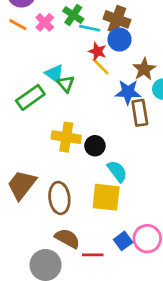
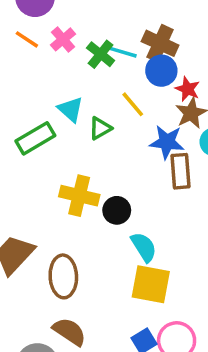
green cross: (73, 15) -> (101, 54), moved
red star: (97, 51) -> (188, 89), moved
green triangle: (66, 84) -> (100, 128), moved, turned 36
yellow square: (106, 197) -> (151, 284), moved

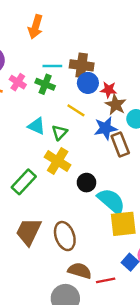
cyan line: (123, 52) -> (52, 66), moved
green rectangle: (35, 138) -> (24, 182), moved
yellow cross: (79, 196) -> (58, 161), moved, turned 35
cyan semicircle: (144, 247) -> (111, 201), size x1.4

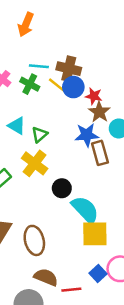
yellow line: (76, 110) -> (57, 85), moved

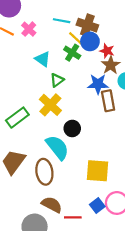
green cross: (30, 84) -> (72, 53), moved
cyan triangle: (17, 126) -> (43, 59), moved
cyan semicircle: (85, 210) -> (57, 147), moved

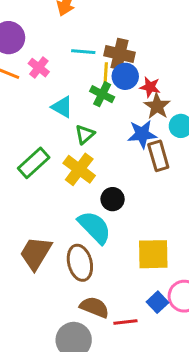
yellow line: (76, 39) -> (106, 74), turned 56
green rectangle: (17, 118) -> (34, 163), moved

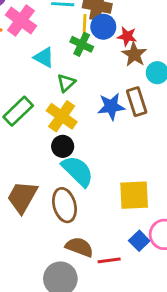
pink cross: (39, 68) -> (21, 20), size x1.5
blue star: (142, 134) -> (111, 107), moved
black circle: (113, 199) -> (63, 146), moved

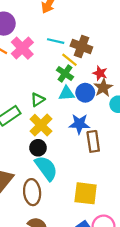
yellow line: (85, 25) -> (69, 60), turned -63
blue circle: (103, 27) -> (85, 93), moved
cyan triangle: (44, 57) -> (67, 93), moved, turned -42
green triangle: (66, 83) -> (38, 100), moved
brown rectangle: (137, 102) -> (93, 141), moved

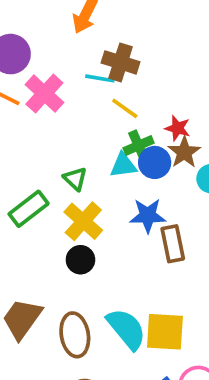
brown cross: (81, 46) -> (121, 62), moved
green cross: (65, 74) -> (139, 146), moved, turned 35
green triangle: (38, 100) -> (75, 179), turned -40
cyan semicircle: (46, 168) -> (126, 329), moved

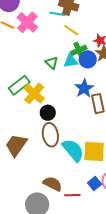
green triangle: (75, 179) -> (52, 63), moved
blue star: (148, 216) -> (84, 88), turned -30
yellow cross: (83, 221) -> (34, 93), moved
brown ellipse: (75, 335) -> (50, 135), moved

